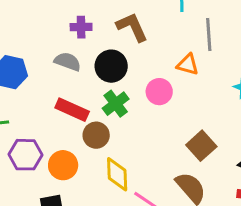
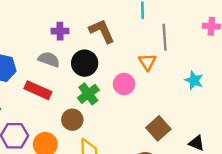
orange triangle: (188, 65) -> (147, 62), turned 42
red rectangle: (72, 110) -> (38, 90), moved

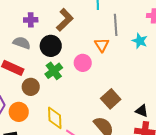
brown L-shape: (102, 31) -> (65, 20), turned 70
cyan star: (194, 80) -> (140, 41), moved
brown circle: (72, 120) -> (31, 87), moved

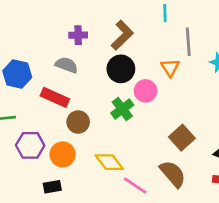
black circle: (51, 46) -> (121, 69), moved
green cross: (54, 71) -> (122, 109), moved
yellow diamond: (55, 118) -> (109, 162), turned -35

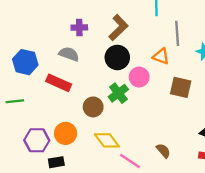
orange triangle: (170, 68) -> (161, 56), turned -36
brown circle: (78, 122) -> (93, 107), moved
brown square: (182, 138) -> (181, 87), moved, turned -35
purple hexagon: (30, 145) -> (37, 140), moved
brown semicircle: (173, 174) -> (163, 151), size x0.6

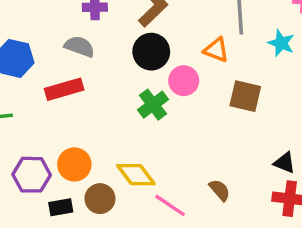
red rectangle: (59, 83) -> (64, 89), turned -40
brown circle: (93, 107) -> (100, 199), moved

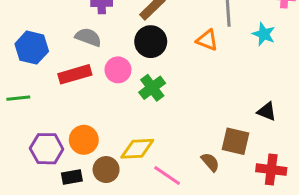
pink circle: (184, 81) -> (118, 70), moved
brown square: (245, 96) -> (235, 141), moved
black triangle: (285, 163) -> (267, 112), moved
yellow diamond: (136, 175) -> (137, 149), turned -56

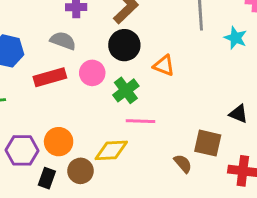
orange triangle: (207, 40) -> (164, 66), moved
pink line: (167, 175) -> (140, 121), moved, turned -32
black rectangle: (72, 177) -> (47, 178), turned -60

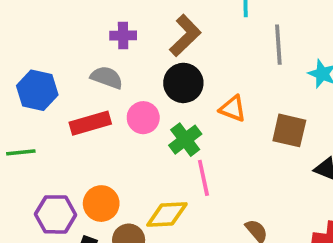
pink line: (140, 121) -> (203, 178), turned 76
brown square: (208, 143) -> (289, 130), moved

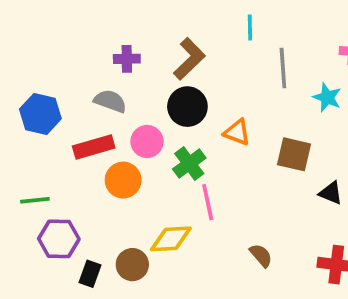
green line: (21, 152) -> (35, 200), moved
orange circle: (101, 204) -> (123, 180), moved

